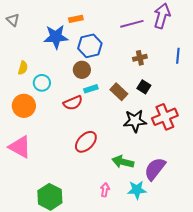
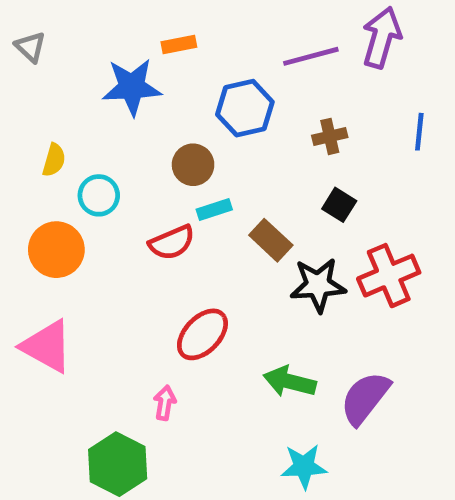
blue hexagon: (90, 46) -> (245, 108), moved
brown rectangle: (119, 92) -> (271, 240), moved
pink arrow: (105, 190) -> (165, 403), moved
cyan star: (137, 190) -> (304, 466), moved

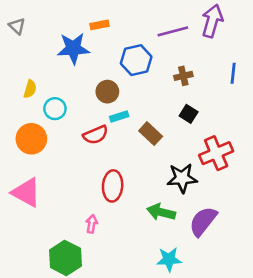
black star: (318, 285) -> (182, 178), moved
red ellipse: (202, 334) -> (113, 186), turned -40

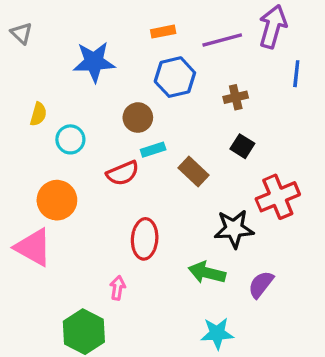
orange rectangle: (99, 25) -> (163, 32), moved
blue line: (233, 73) -> (296, 74), moved
orange circle: (31, 139) -> (57, 200), moved
purple semicircle: (203, 221) -> (261, 284), size x0.7

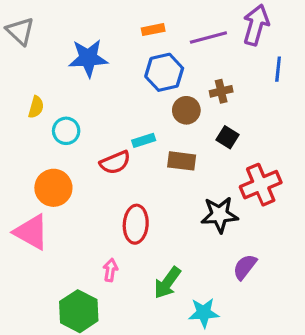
gray triangle: (22, 33) -> (20, 31), size x1.4
brown circle: (138, 118) -> (186, 110), moved
brown rectangle: (193, 171) -> (182, 161), turned -36
green arrow: (207, 273) -> (167, 283), moved, turned -68

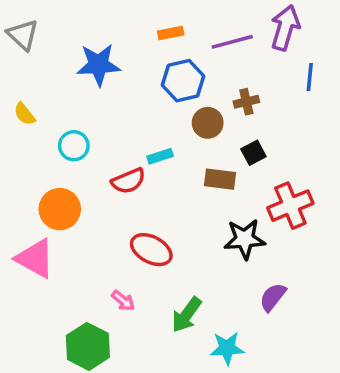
yellow semicircle: (36, 107) -> (25, 114), moved, turned 125
black square: (227, 137) -> (253, 153), turned 30
brown rectangle: (182, 161) -> (220, 179), moved
red ellipse: (136, 224) -> (151, 250), turned -66
pink arrow: (110, 270) -> (123, 301), turned 120

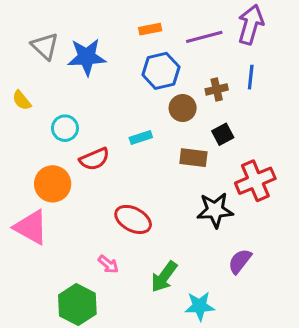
gray triangle: (23, 35) -> (45, 46), moved
blue line: (310, 77) -> (251, 77), moved
red semicircle: (128, 181) -> (94, 159), moved

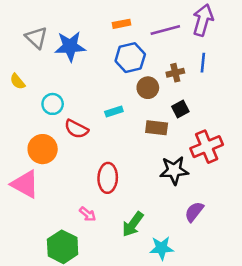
red semicircle: (94, 159) -> (76, 129), turned 50
red ellipse: (133, 219) -> (108, 178), turned 64

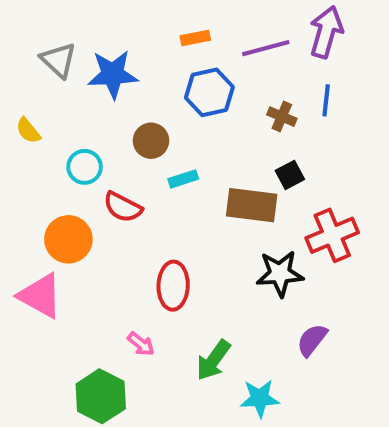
brown cross: (175, 73) -> (282, 117), turned 36
brown circle: (148, 88) -> (151, 141), moved
brown rectangle: (157, 128) -> (252, 205), size x1.4

